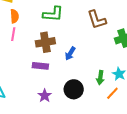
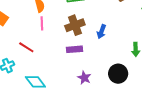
black circle: (74, 89) -> (118, 74), moved

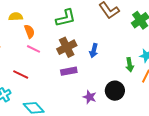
pink line: (42, 23) -> (34, 49), turned -56
purple star: (84, 78) -> (90, 97), moved

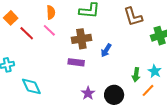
red line: (21, 75) -> (27, 33), moved

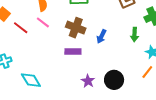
brown cross: (81, 39) -> (76, 28), turned 36
green arrow: (136, 75) -> (135, 35), moved

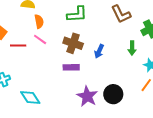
red line: (21, 28) -> (18, 45), turned -35
purple star: (88, 81) -> (87, 96), size x1.5

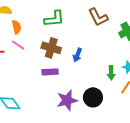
green arrow: (132, 48) -> (111, 73), moved
purple star: (87, 96) -> (67, 100), turned 30

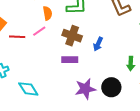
orange semicircle: (16, 27) -> (48, 13), moved
pink line: (18, 45) -> (39, 31), turned -72

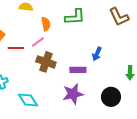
brown cross: (72, 36) -> (46, 62), moved
purple rectangle: (70, 60) -> (78, 70), moved
purple star: (85, 89) -> (73, 94), moved

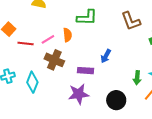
orange semicircle: (46, 24) -> (67, 35), moved
cyan diamond: (28, 100) -> (32, 82), moved, turned 50

